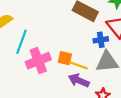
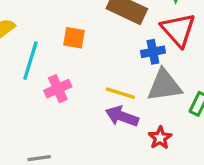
orange square: (65, 58) -> (74, 38), moved
pink cross: (38, 61) -> (58, 89), size x0.7

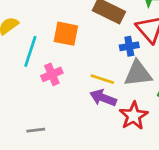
orange square: (74, 38) -> (66, 34), size x1.4
red star: (160, 138) -> (134, 116), size x1.5

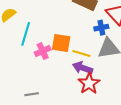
orange square: (66, 34) -> (61, 43), moved
red star: (134, 116) -> (89, 83), moved

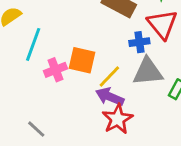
yellow line: (81, 53) -> (109, 77), turned -66
gray line: (32, 94) -> (36, 129), turned 48

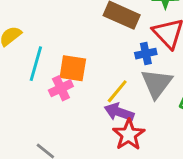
orange square: (82, 60) -> (73, 68), moved
gray triangle: (148, 72) -> (157, 83), turned -44

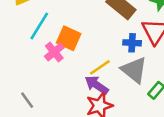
gray triangle: (157, 83) -> (134, 70), turned -44
pink cross: (61, 88) -> (54, 52), turned -30

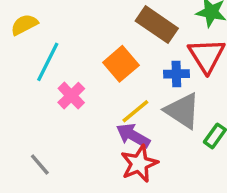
orange square: (69, 38) -> (121, 64), moved, turned 30

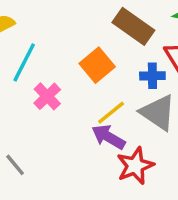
red star: (139, 164) -> (135, 166), moved

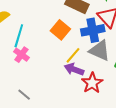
blue cross: (152, 76) -> (93, 30), size x1.6
pink cross: (47, 96) -> (21, 55), moved

